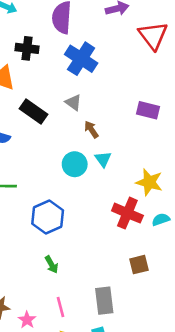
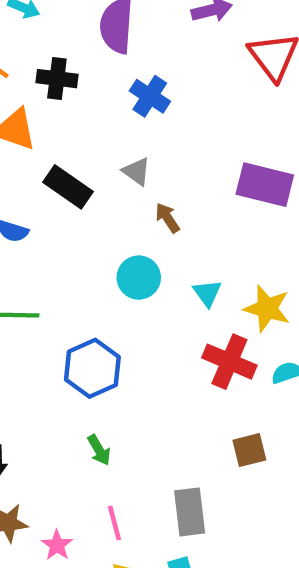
blue cross: (81, 59) -> (150, 96), size x0.7
purple rectangle: (148, 110) -> (265, 185), size x1.4
cyan triangle: (103, 159) -> (207, 293), moved

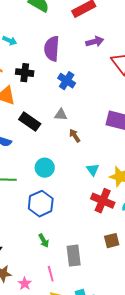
gray triangle: (137, 171) -> (61, 115), turned -32
cyan circle: (139, 278) -> (45, 168), moved
gray rectangle: (190, 512) -> (74, 256), moved

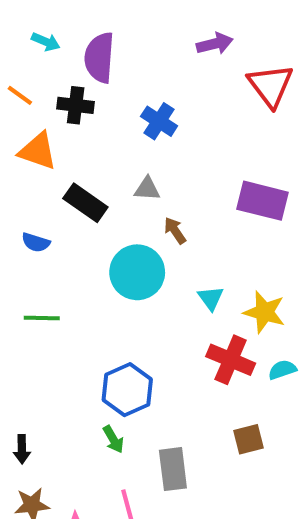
purple semicircle: (52, 49) -> (99, 58), moved
cyan circle: (45, 168) -> (137, 272), moved, size x1.4
blue hexagon: (41, 204) -> (127, 390), moved

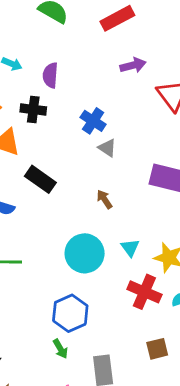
purple semicircle: (99, 58) -> (50, 75), size x0.7
gray triangle: (147, 189) -> (107, 148), moved, turned 30
cyan circle: (137, 272) -> (85, 253), moved

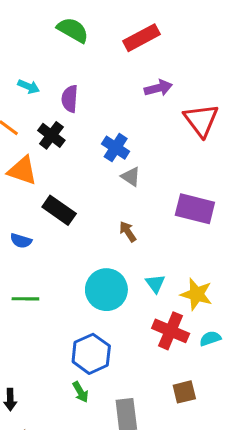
black cross: (33, 109) -> (51, 135), turned 30

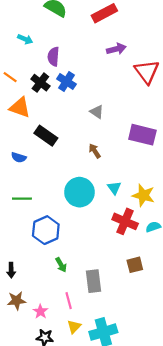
cyan arrow: (29, 87) -> (25, 39), moved
blue cross: (116, 148) -> (66, 81), moved
blue hexagon: (91, 354) -> (46, 230), moved

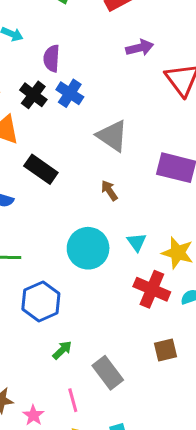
gray triangle: (97, 112) -> (112, 136), size x1.6
green arrow: (61, 265) -> (62, 350), turned -104
gray rectangle: (94, 281) -> (108, 373), turned -30

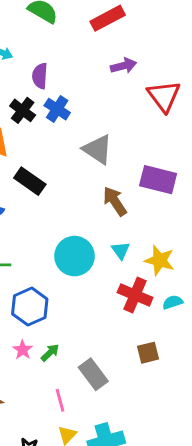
brown arrow: (109, 191) -> (115, 201), moved, size x1.5
pink star: (33, 415) -> (23, 350), moved

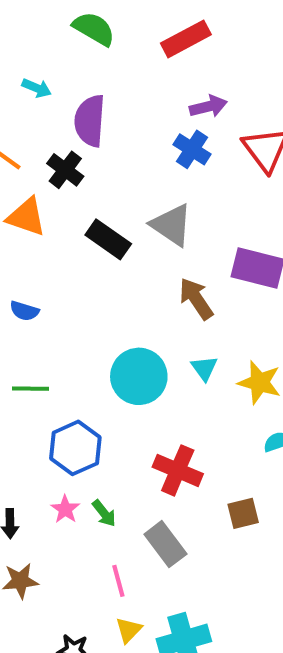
purple semicircle: (40, 76) -> (90, 121), size x1.4
blue cross: (57, 109) -> (192, 149), moved
black rectangle: (30, 181) -> (108, 239), moved
red cross: (135, 295) -> (178, 470), moved
green arrow: (50, 353) -> (104, 513), turned 96

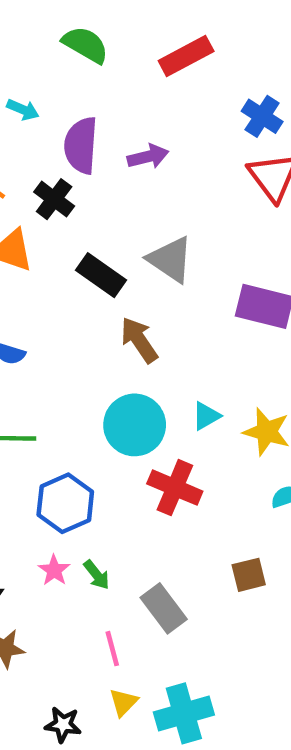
purple arrow: (208, 106) -> (148, 157), moved
blue cross: (192, 149) -> (262, 116), moved
brown arrow: (196, 299) -> (139, 340), moved
cyan triangle: (204, 368) -> (206, 416), turned 36
red cross: (178, 470) -> (175, 488), moved

